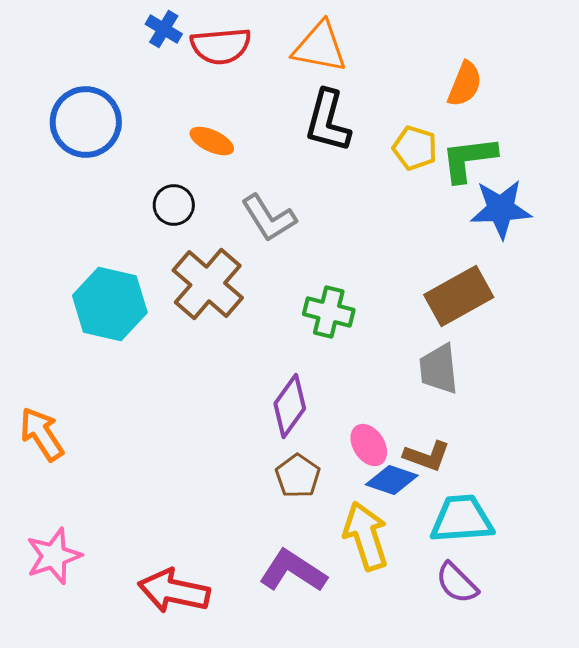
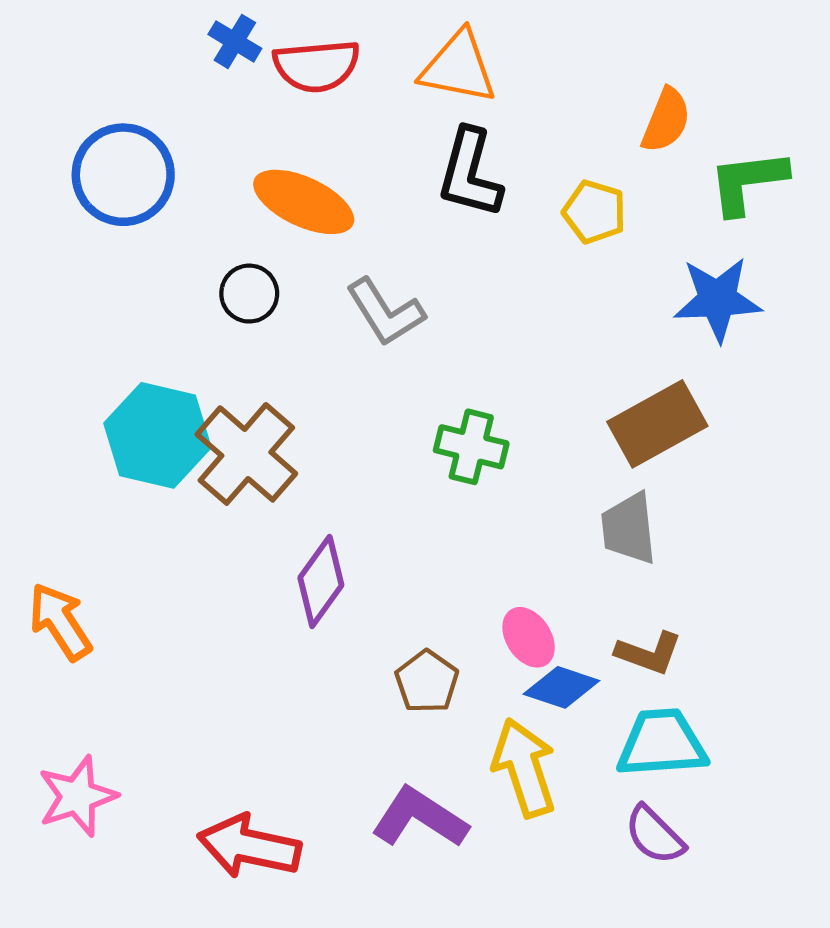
orange ellipse: (212, 141) -> (304, 202), size x1.6
green L-shape: (469, 159) -> (748, 182), moved
brown cross: (208, 284) -> (246, 454), moved
purple diamond: (290, 406) -> (321, 581), moved
brown L-shape: (427, 456) -> (649, 653), moved

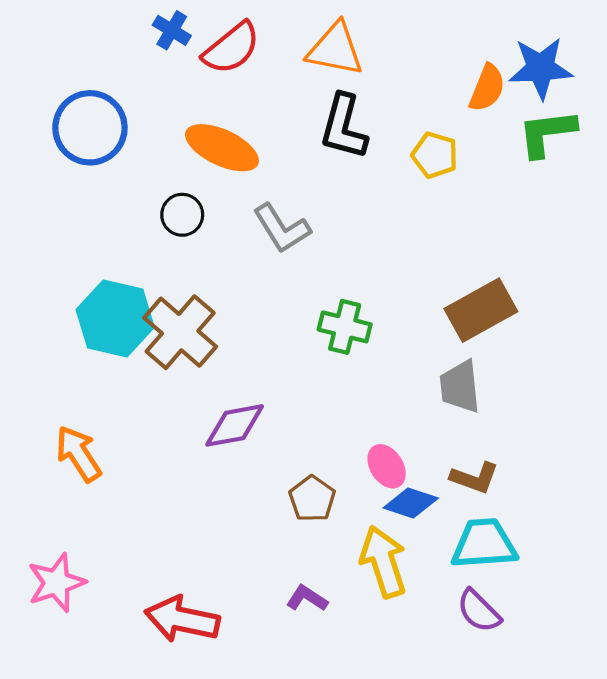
red semicircle: (317, 66) -> (231, 48), turned -34
blue star: (718, 299) -> (541, 68), moved
purple diamond: (321, 581) -> (235, 425), turned 44
orange arrow: (60, 622) -> (78, 454), moved
purple L-shape: (420, 818) -> (307, 598), size x0.6

